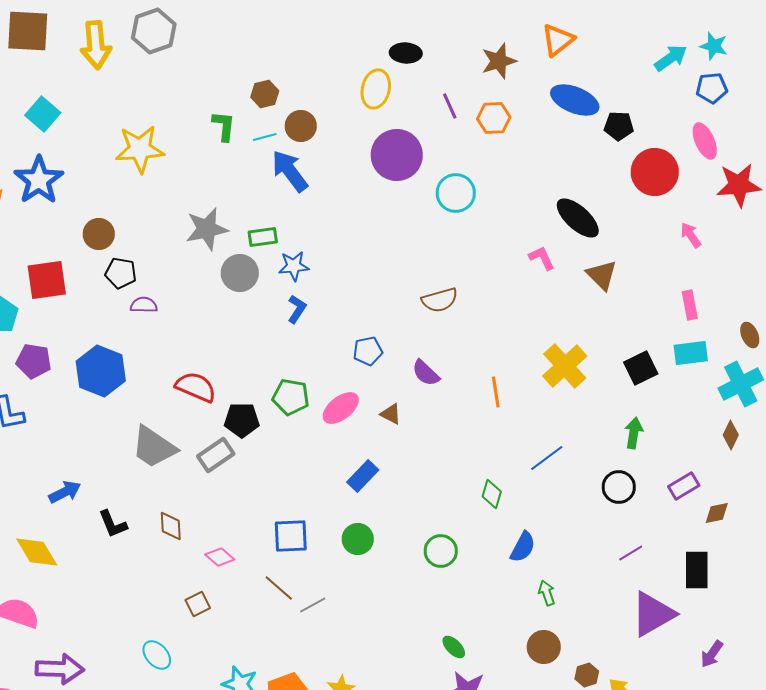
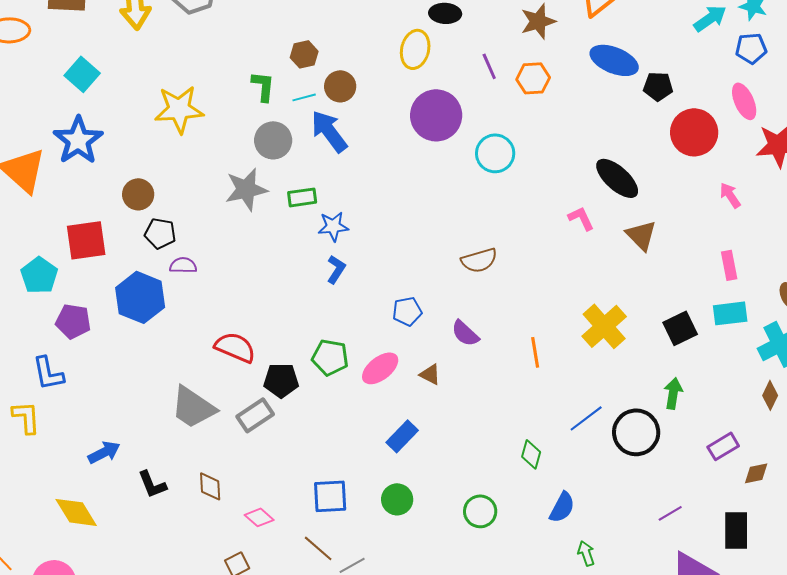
gray circle: (240, 273) -> (273, 140), moved
blue hexagon: (101, 371) -> (140, 297), moved
black circle: (619, 487) -> (636, 432), moved, size x1.4

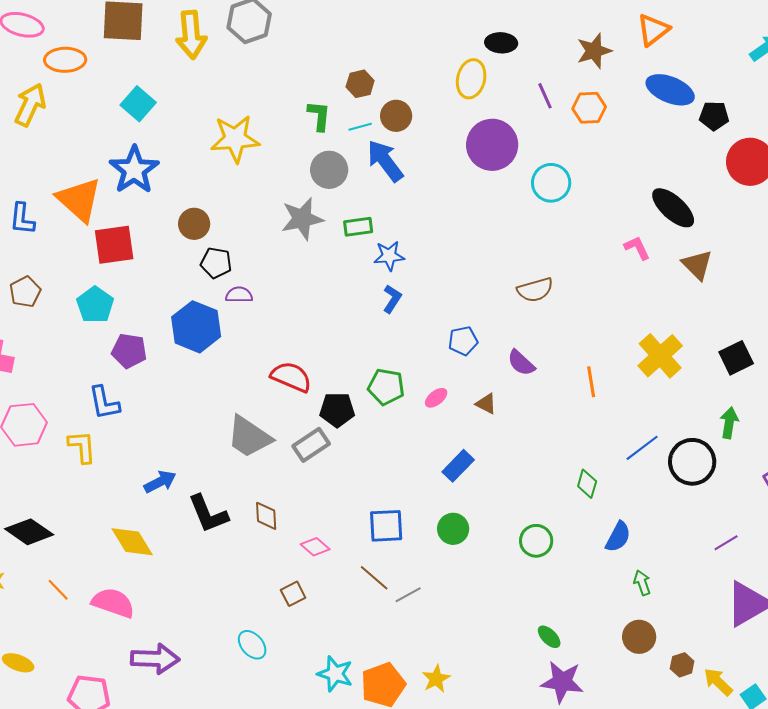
red square: (86, 240) -> (114, 245), moved
pink ellipse: (380, 368) -> (436, 398), size x0.6
black L-shape: (152, 484) -> (208, 514), size x1.4

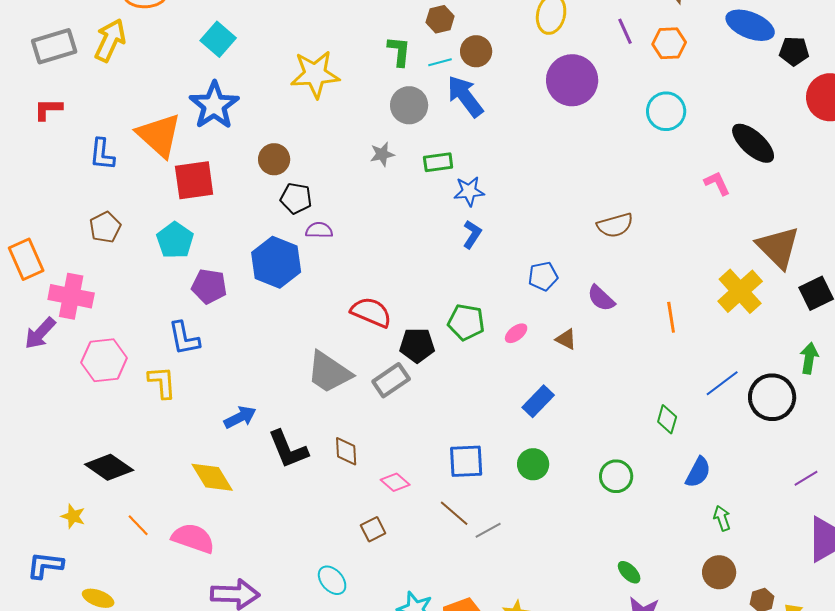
cyan circle: (551, 183) -> (666, 111), moved
gray star: (302, 219) -> (382, 154), size x0.6
brown triangle: (697, 265) -> (778, 247), moved, size x1.4

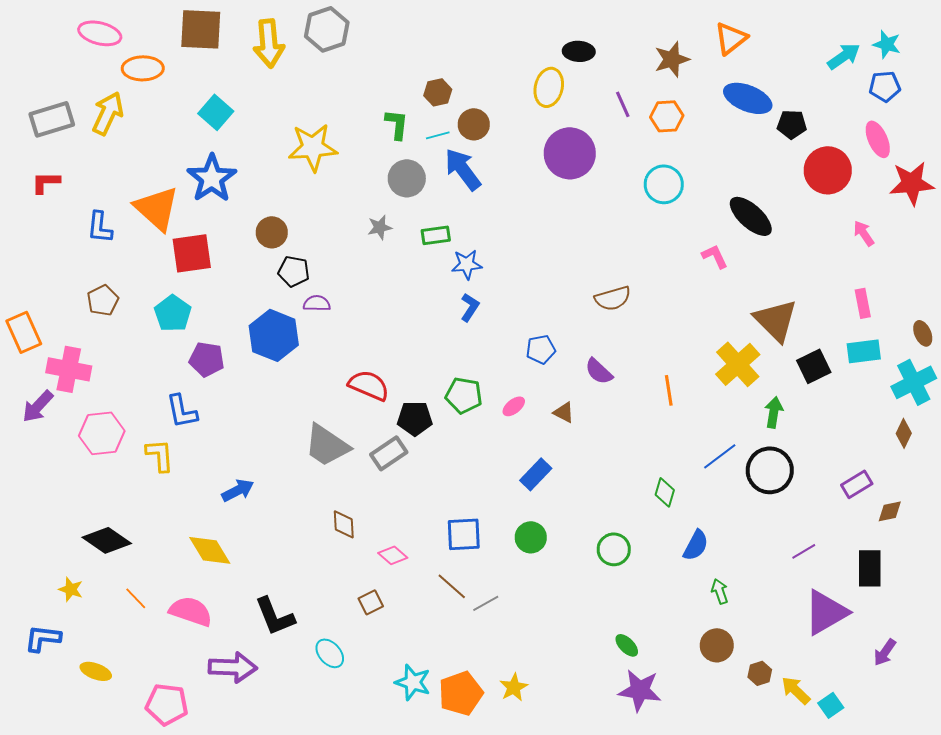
green arrow: (809, 358) -> (774, 412), moved
black L-shape: (288, 449) -> (275, 616), moved

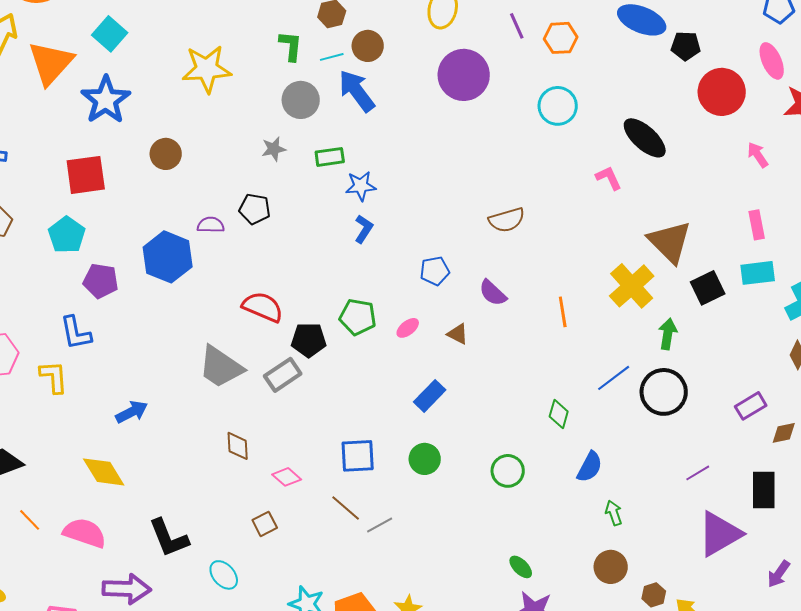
orange triangle: (157, 208) -> (51, 63), moved, turned 30
black pentagon: (294, 271) -> (255, 209), moved

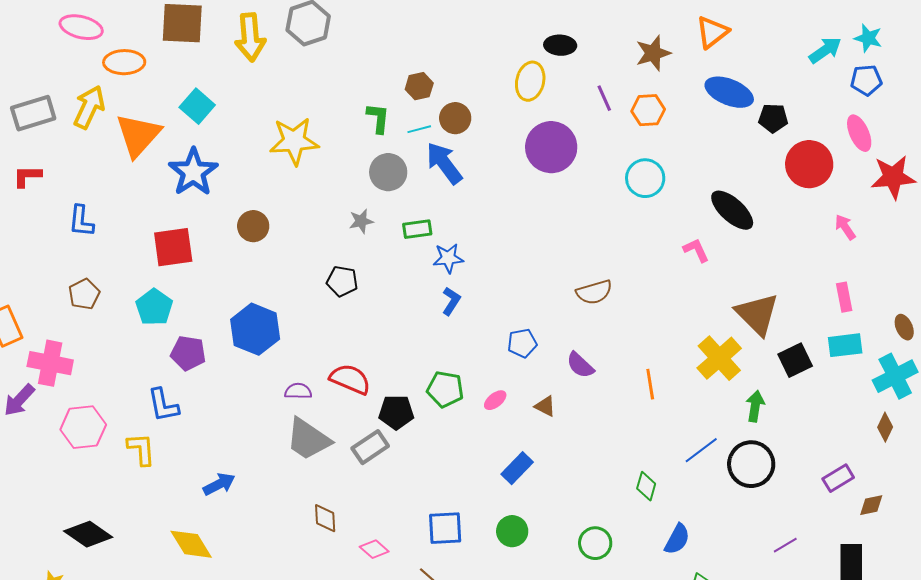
purple semicircle: (211, 225) -> (298, 391), moved

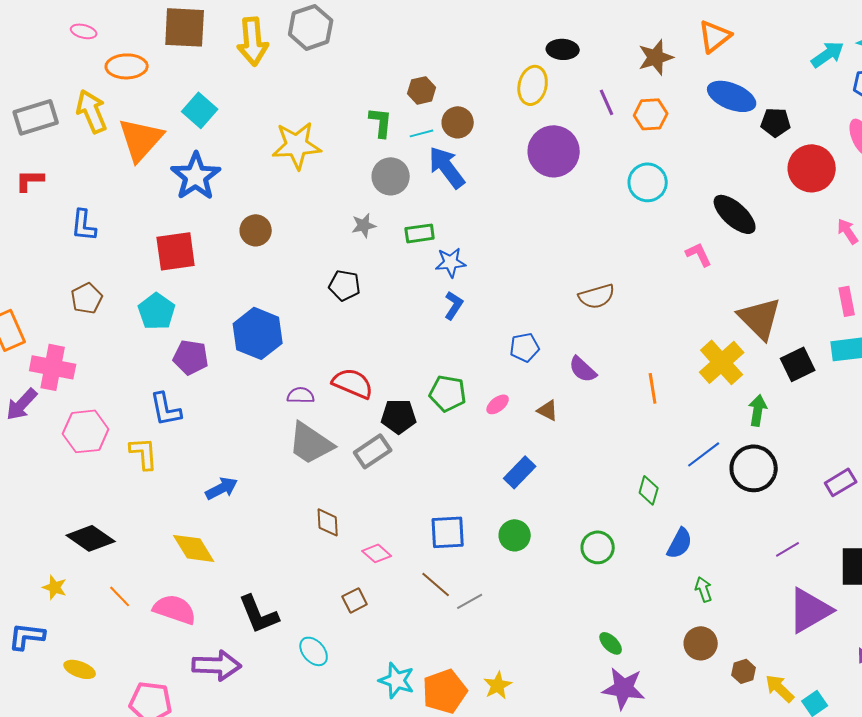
pink ellipse: (81, 27) -> (84, 31), size x0.6
yellow arrow: (89, 107) -> (92, 111), turned -48

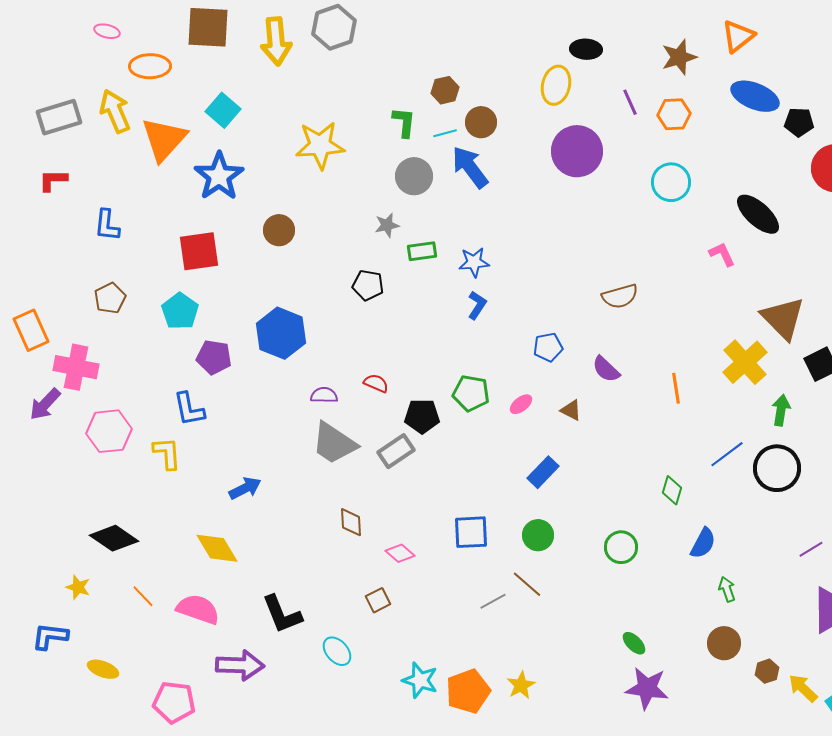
green rectangle: (420, 233) -> (422, 251), moved
red semicircle: (353, 383) -> (376, 383), size x0.6
brown line: (436, 584) -> (527, 584), moved

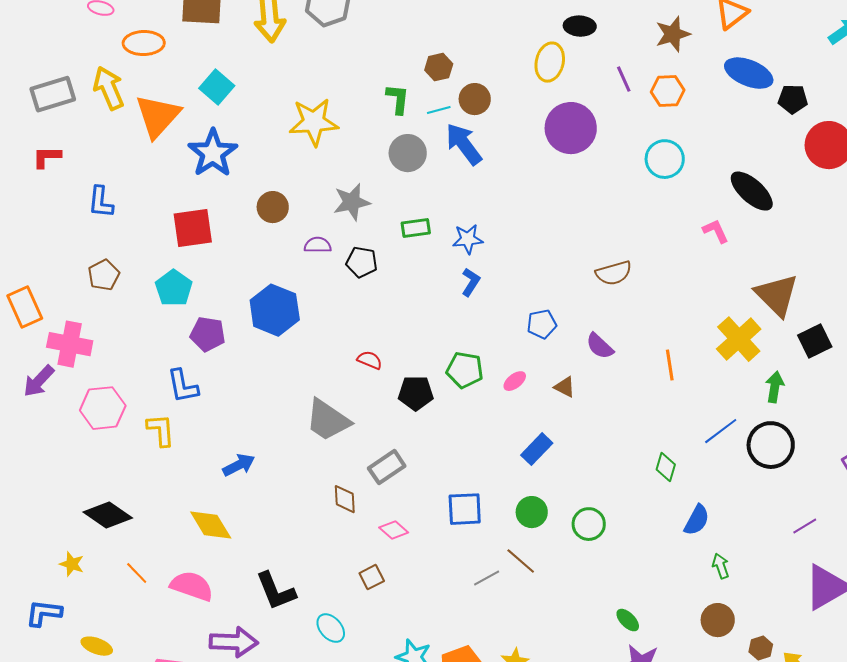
gray star: (387, 225) -> (352, 202), moved, size x1.5
purple semicircle: (324, 395) -> (318, 245), moved
gray rectangle: (396, 451) -> (387, 467), moved
green circle: (621, 547) -> (589, 524), moved

